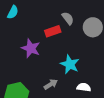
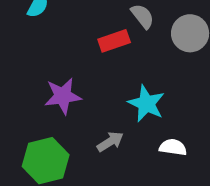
purple star: (31, 48) -> (63, 96), moved, turned -30

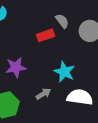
white semicircle: (173, 147) -> (80, 97), size x1.6

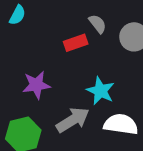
gray arrow: (43, 94) -> (73, 120), size x1.6

